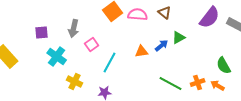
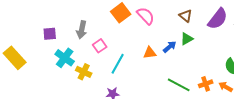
brown triangle: (165, 12) -> (186, 16), moved
pink semicircle: (138, 14) -> (146, 16), turned 42
yellow cross: (75, 82) -> (84, 72), moved

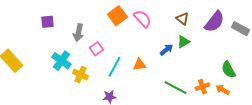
purple square: (50, 34) -> (47, 22), moved
orange triangle: (150, 53) -> (139, 65), moved

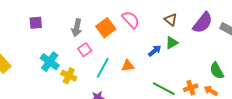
orange square: (117, 16) -> (106, 28), moved
gray arrow: (78, 33) -> (77, 28), moved

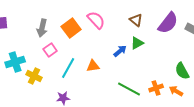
cyan cross: (50, 62) -> (15, 62), turned 36

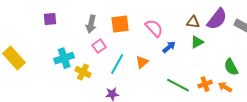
pink semicircle: (96, 20) -> (154, 28), moved
brown triangle: (136, 20) -> (193, 22), moved, turned -32
orange square: (71, 28) -> (120, 24), turned 30
green triangle: (137, 43) -> (197, 42), moved
orange triangle: (93, 66) -> (142, 62), turned -32

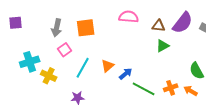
pink semicircle: (154, 28) -> (129, 17), moved, turned -42
blue arrow: (169, 47) -> (126, 74), moved

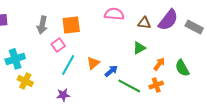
green triangle: (163, 46) -> (139, 48), moved
pink square: (65, 50) -> (58, 45), moved
yellow cross: (49, 76) -> (25, 81), moved
orange arrow: (191, 91) -> (159, 64), moved, turned 96

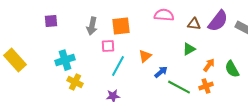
pink square: (58, 45) -> (108, 46), turned 32
orange triangle: (93, 63) -> (145, 56), moved

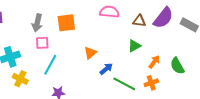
pink square: (108, 46) -> (42, 43), moved
cyan line: (118, 66) -> (50, 65), moved

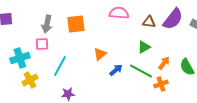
pink square: (42, 43) -> (42, 44), moved
yellow cross: (20, 79) -> (30, 80), turned 35
green line: (124, 84) -> (141, 71), moved

